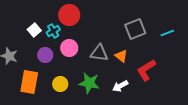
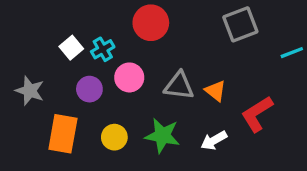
red circle: (69, 15) -> (151, 23), moved
gray square: (135, 29) -> (240, 24), moved

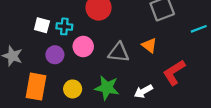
white square: (71, 48) -> (42, 25), turned -35
cyan cross: (103, 49) -> (64, 26), turned 35
orange triangle: (215, 91) -> (149, 45), moved

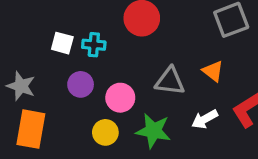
pink circle: (83, 47) -> (120, 98), moved
orange rectangle: (36, 87) -> (31, 129), moved
white arrow: (143, 91) -> (205, 119), moved

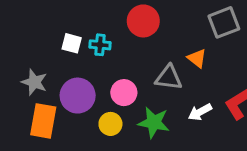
orange triangle: (213, 71) -> (197, 58), moved
purple circle: (81, 84) -> (78, 96), moved, size x1.5

